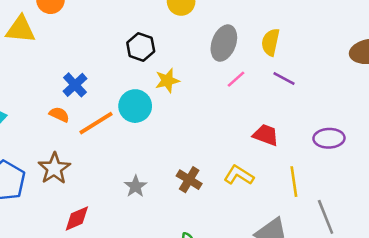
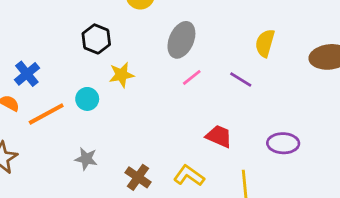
yellow semicircle: (271, 42) -> (265, 43), moved
cyan circle: (135, 106) -> (87, 99), size x0.7
gray star: (135, 186) -> (86, 159), moved, turned -30

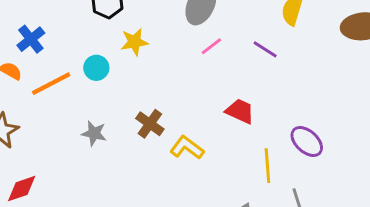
purple ellipse: (283, 143) -> (307, 141), moved, turned 40
yellow L-shape: (189, 176) -> (187, 148), moved
brown cross: (138, 177) -> (150, 124), moved

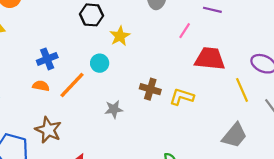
blue cross: (31, 39) -> (47, 59), turned 36
pink line: (211, 46) -> (185, 31), moved
red trapezoid: (240, 111) -> (210, 59), size x1.4

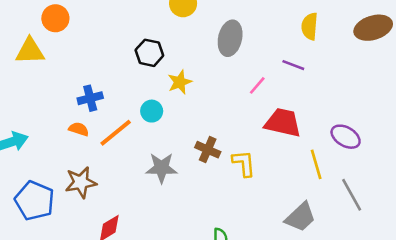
yellow L-shape: (182, 97) -> (244, 163), turned 60
gray star: (114, 109) -> (161, 168), size x1.4
brown star: (48, 130) -> (81, 182), turned 30

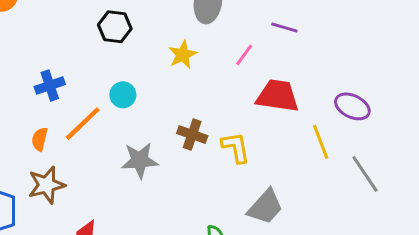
yellow star: (180, 82) -> (183, 55), moved
orange semicircle: (79, 129) -> (40, 139), moved, turned -90
gray trapezoid: (300, 217) -> (265, 207), moved

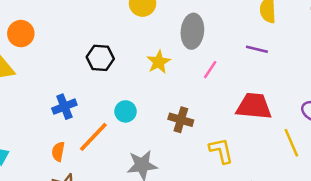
black hexagon: (115, 27) -> (100, 58), moved
yellow star: (183, 55) -> (159, 62), moved
pink line: (244, 55) -> (210, 70), moved
brown cross: (192, 135) -> (181, 120), moved

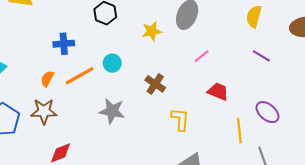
purple line: (257, 49) -> (261, 56), moved
pink line: (210, 70) -> (202, 56), moved
red trapezoid: (254, 106) -> (218, 91), size x0.7

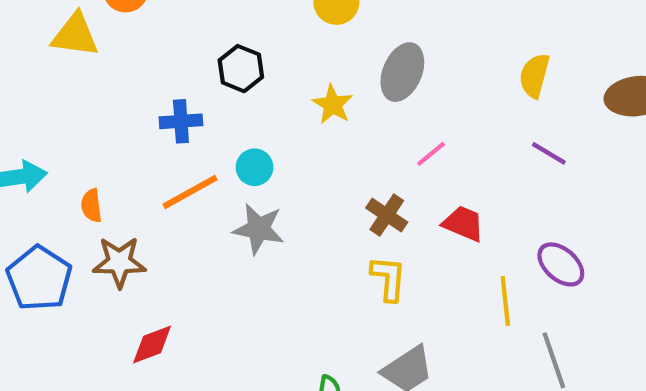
yellow star: (152, 31) -> (333, 104), turned -30
blue cross: (64, 44) -> (181, 121), moved
orange semicircle: (47, 79) -> (91, 206), moved, turned -35
brown cross: (155, 84) -> (387, 215), moved
gray star: (112, 111) -> (259, 229), moved

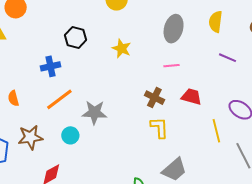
gray ellipse: (402, 72) -> (174, 29), moved
pink line: (431, 154) -> (171, 66), turned 42
cyan circle: (255, 167) -> (70, 135), moved
orange semicircle: (91, 206) -> (13, 98), moved

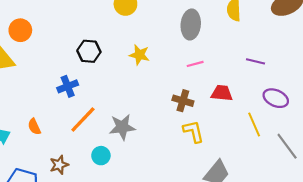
purple line: (227, 58) -> (255, 61), moved
brown star: (30, 137) -> (59, 165), size x0.7

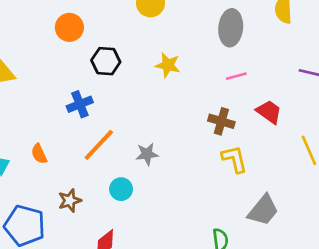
orange circle: (20, 30) -> (69, 27), moved
red trapezoid: (222, 93) -> (269, 112), turned 30
gray star: (122, 127) -> (147, 154), size x0.7

